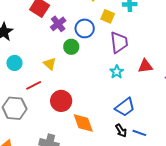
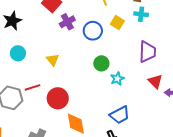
purple trapezoid: (119, 42) -> (147, 52), moved
green circle: (71, 47) -> (101, 63), moved
red triangle: (145, 66) -> (155, 81), moved, turned 42
red line: (34, 85) -> (32, 87), moved

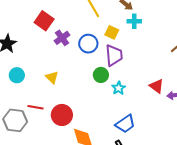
purple trapezoid: (147, 52) -> (114, 55), moved
red line: (32, 87) -> (35, 107), turned 35

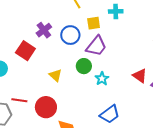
red square: (44, 21) -> (25, 51), moved
yellow square: (112, 32) -> (94, 23), turned -32
purple trapezoid: (114, 55) -> (96, 46), turned 45
yellow triangle: (52, 77) -> (55, 75), moved

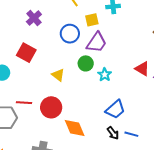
purple cross: (44, 30) -> (34, 18), moved

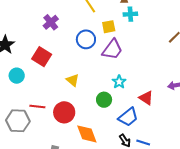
green circle: (86, 63) -> (104, 100), moved
red triangle: (142, 69) -> (146, 98), moved

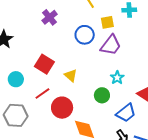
red square: (42, 57) -> (44, 64), moved
cyan circle: (17, 76) -> (16, 79), moved
red line: (37, 106) -> (42, 94), moved, turned -42

